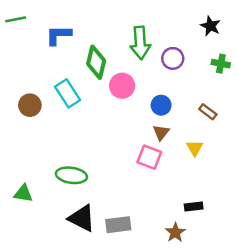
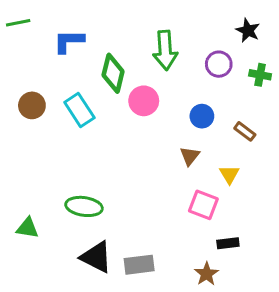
purple circle: (173, 58) -> (219, 64), moved
brown circle: (30, 105) -> (32, 105), moved
blue circle: (161, 105) -> (202, 116), moved
pink square: (149, 157) -> (203, 205), moved

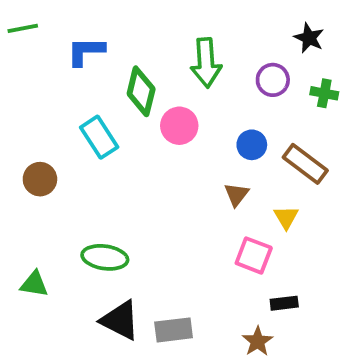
brown circle: (32, 105) -> (40, 179), moved
brown rectangle: (245, 131) -> (305, 164), size x1.6

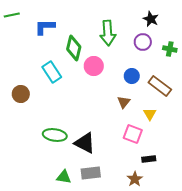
black star: (309, 38) -> (151, 19), moved
green triangle: (34, 284) -> (64, 177), moved
black triangle: (120, 320) -> (85, 143), moved

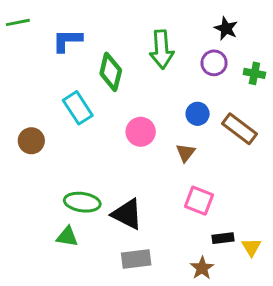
pink circle: (94, 66) -> (141, 132), moved
yellow triangle: (150, 114) -> (251, 247), moved
green triangle: (64, 177) -> (67, 237), moved

